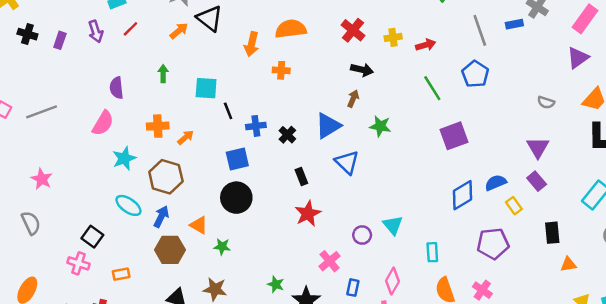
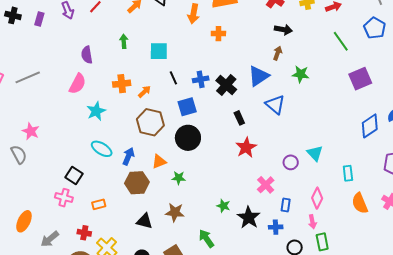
black line: (228, 111) -> (173, 78), moved
black cross: (287, 135) -> (226, 85), size x1.5
brown hexagon: (166, 177) -> (150, 122), moved
gray semicircle: (31, 223) -> (19, 154), moved
orange triangle: (199, 225) -> (159, 162), turned -49

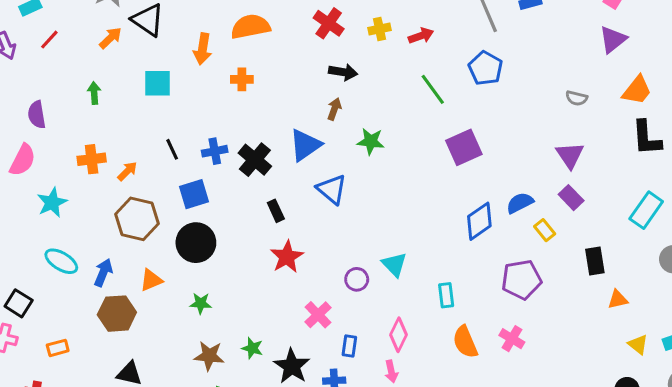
cyan square: (159, 51) -> (157, 83), moved
green star: (179, 178) -> (201, 303), moved
brown star: (175, 212) -> (209, 356), moved

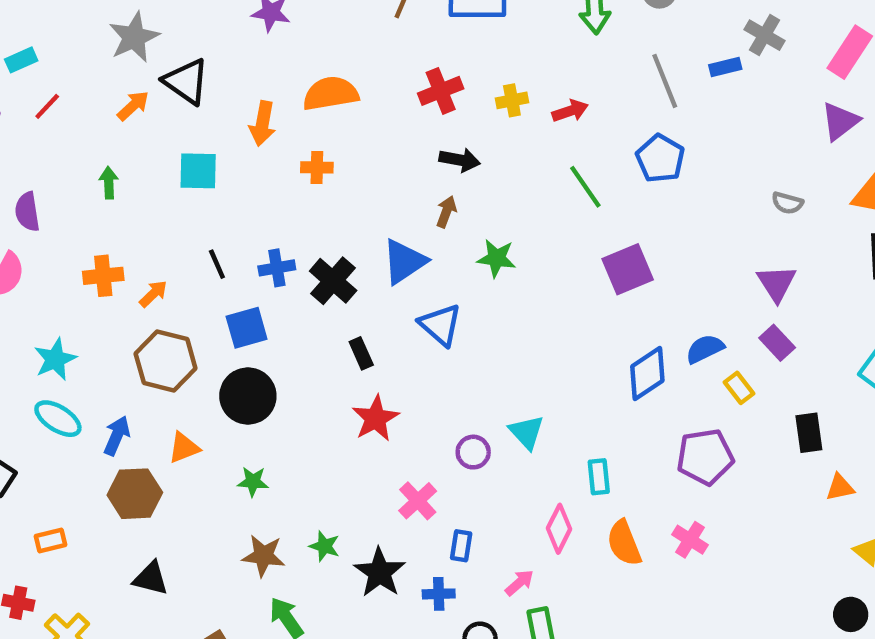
red cross: (329, 23) -> (441, 91), turned 32
cyan star: (52, 203) -> (55, 359), moved
pink diamond: (398, 335) -> (559, 529), moved
pink arrow: (391, 372) -> (519, 583), turned -120

